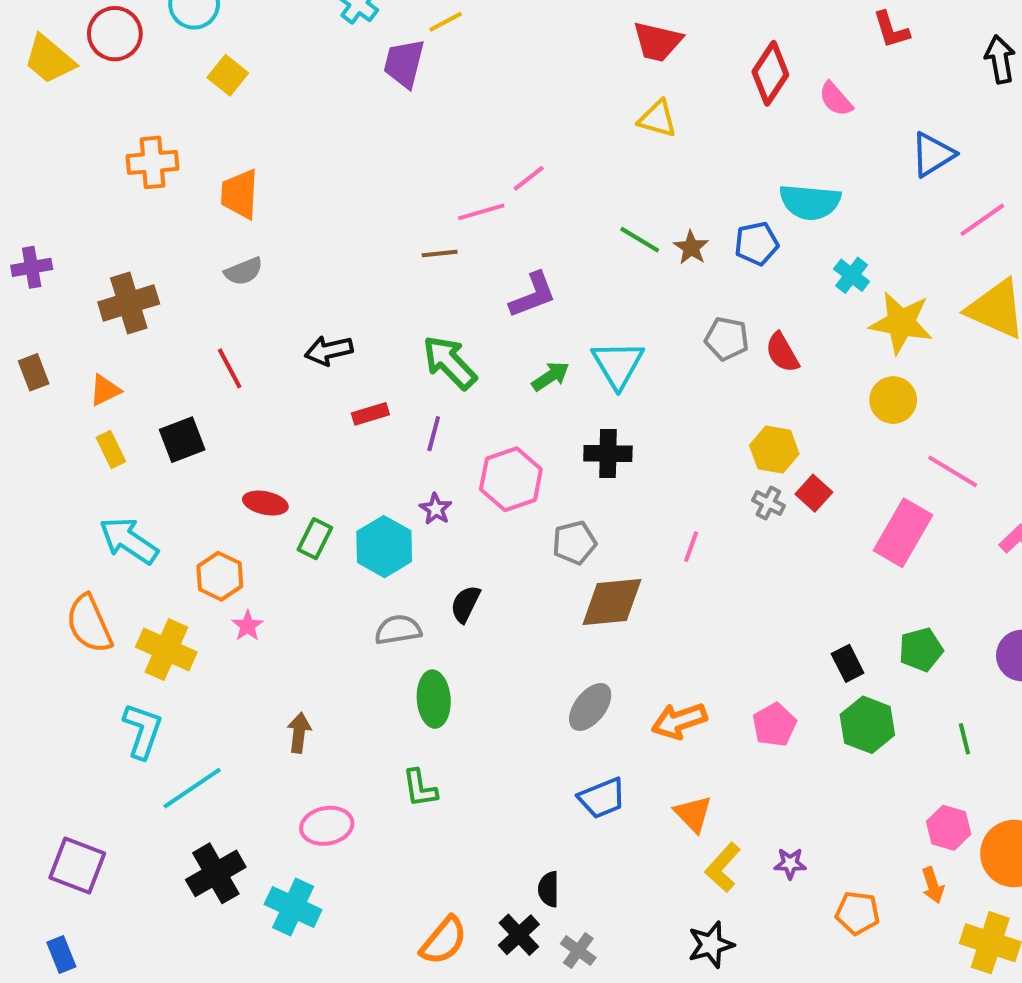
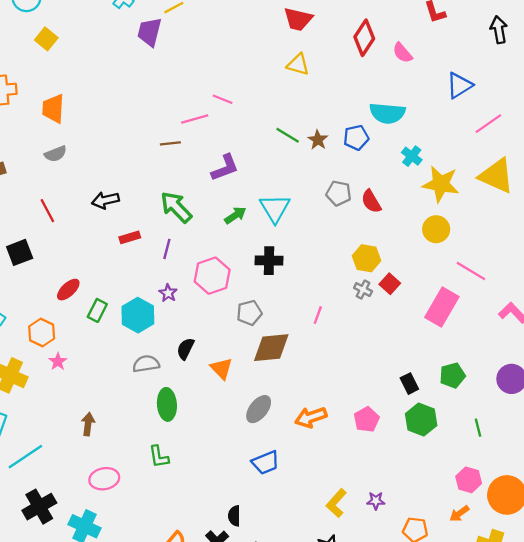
pink line: (529, 178) -> (223, 99), turned 60
red ellipse: (265, 503) -> (68, 290), turned -55
orange triangle: (693, 814) -> (221, 368), moved
orange arrow: (933, 885) -> (459, 514), turned 72

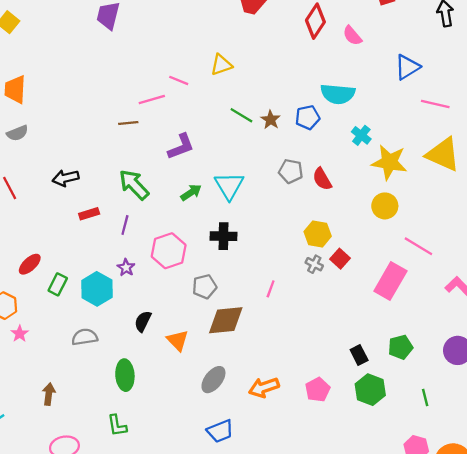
yellow triangle: (298, 64) -> (221, 65), moved, turned -35
pink line: (488, 124) -> (435, 104), turned 48
gray semicircle: (146, 364) -> (85, 337), moved

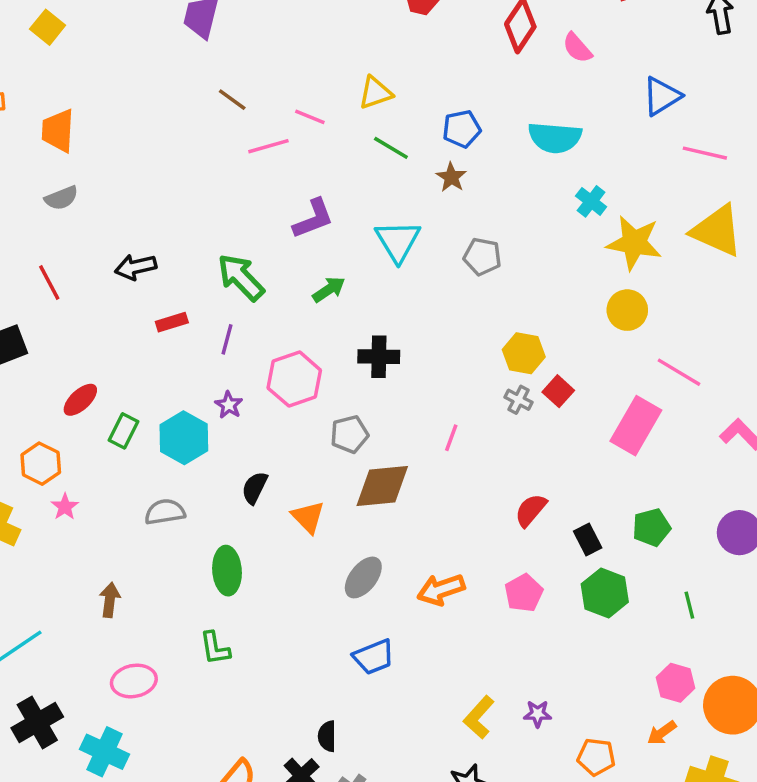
green line: (241, 115) -> (391, 148), moved
blue pentagon: (308, 117) -> (462, 129), moved
brown line: (128, 123) -> (232, 100), moved, turned 42
red semicircle: (322, 179) -> (531, 510), moved, turned 70
cyan triangle: (229, 186) -> (398, 241), moved

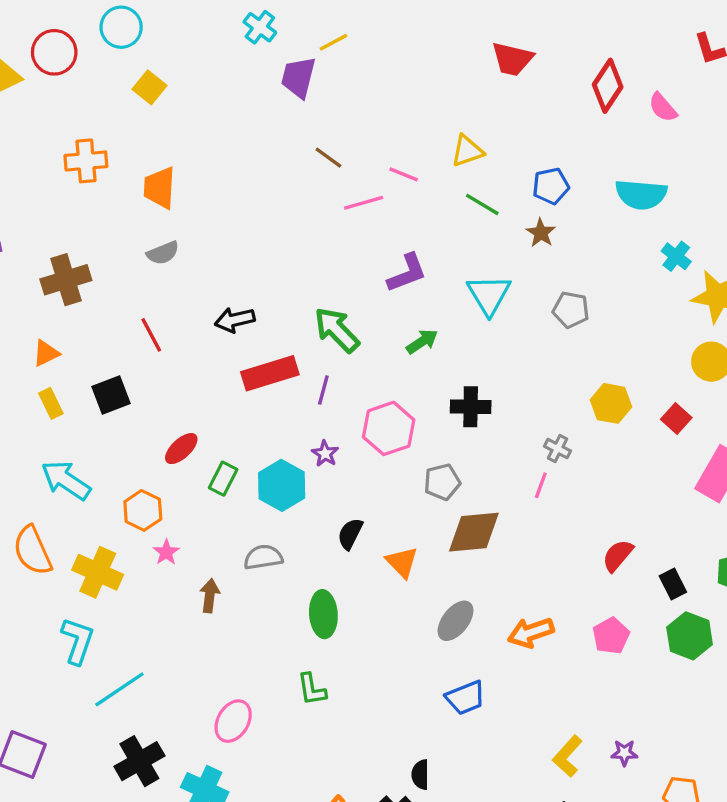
red rectangle: (172, 322) -> (270, 373), size x1.8
red square: (558, 391) -> (676, 418), moved
gray cross: (519, 400) -> (557, 449), moved
brown arrow: (110, 600) -> (210, 596), moved
pink ellipse: (134, 681) -> (233, 721), turned -48

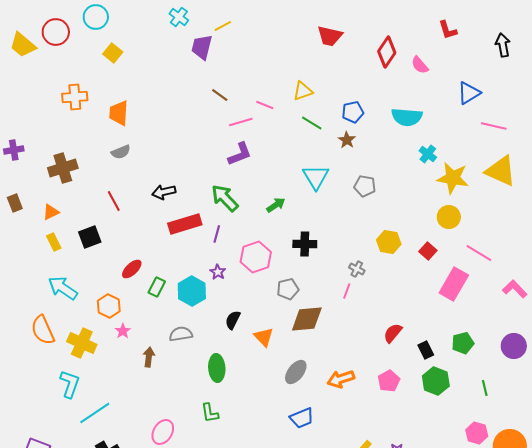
purple L-shape: (407, 273) -> (240, 154), moved

